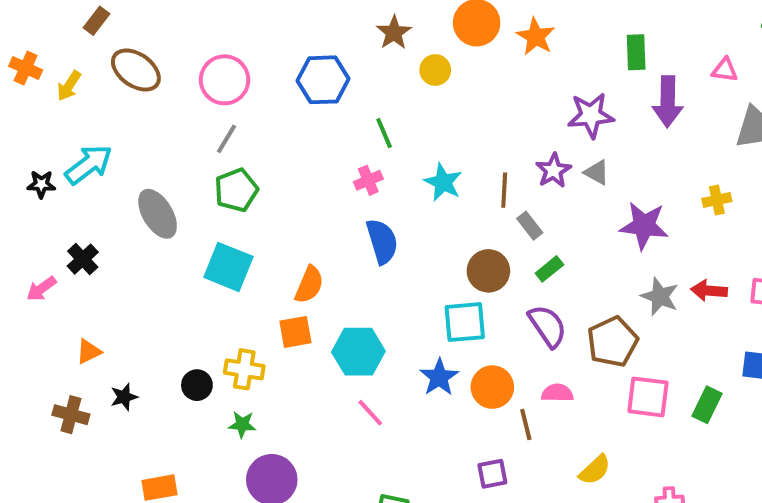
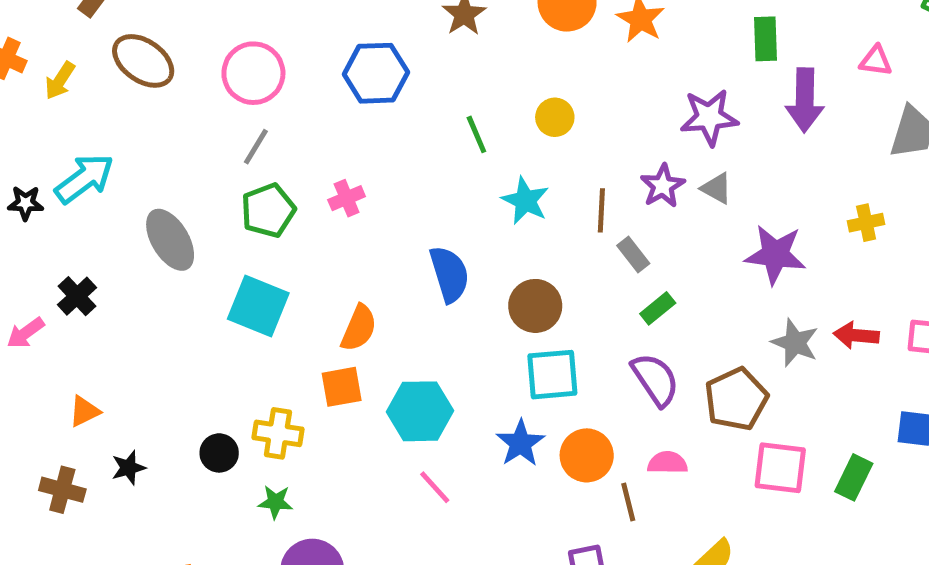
yellow circle: (435, 70) -> (555, 117), moved
green line: (384, 133) -> (476, 134), moved
pink cross: (368, 180) -> (347, 198), moved
brown circle: (488, 271) -> (535, 306), moved

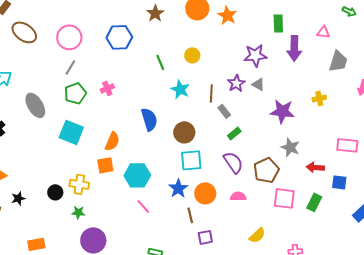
red arrow: (856, 335) -> (315, 167), moved
brown line: (628, 502) -> (190, 215), moved

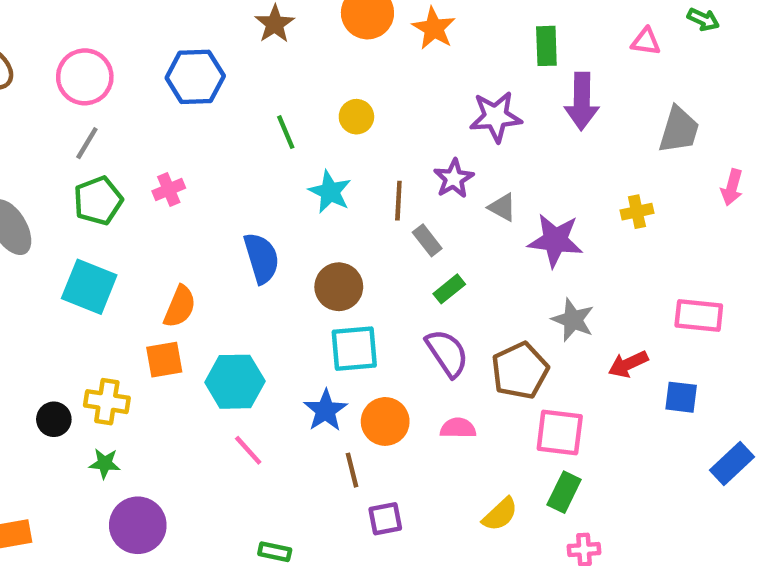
pink triangle: (323, 32) -> (646, 42), moved
gray triangle: (258, 84) -> (502, 207), moved
red arrow: (315, 167) -> (628, 364), turned -30
green rectangle: (314, 202) -> (564, 492), moved

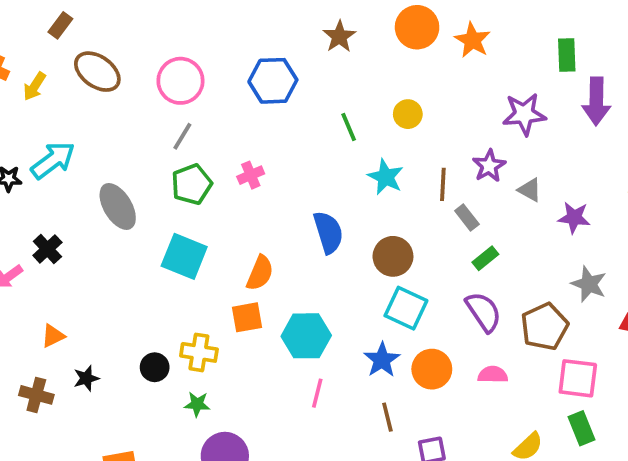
purple star: (555, 240) -> (574, 218), size x0.7
cyan square: (354, 349) -> (406, 308), turned 30
pink line: (248, 450) -> (317, 393), turned 56
brown line: (352, 470) -> (387, 417), moved
green rectangle: (564, 492) -> (581, 428), turned -48

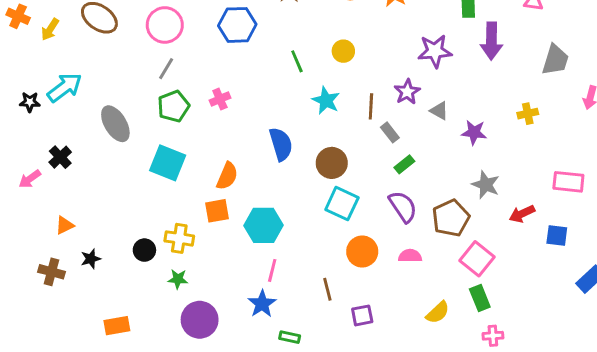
blue star: (382, 360) -> (262, 304), moved
pink square: (578, 378) -> (477, 259), turned 32

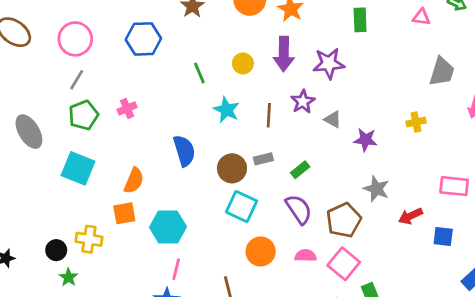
purple arrow: (491, 41) -> (284, 54), moved
gray rectangle: (390, 132) -> (263, 159), moved, turned -66
pink square: (477, 259) -> (344, 264), moved
green star: (178, 279) -> (68, 277), moved, turned 30

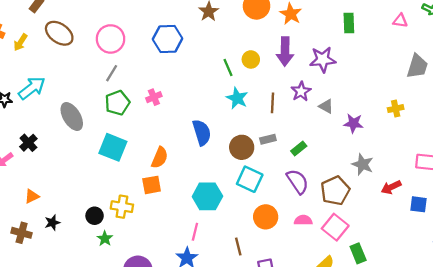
green line: (199, 73) -> (228, 67), moved
cyan hexagon: (168, 227) -> (207, 196), moved

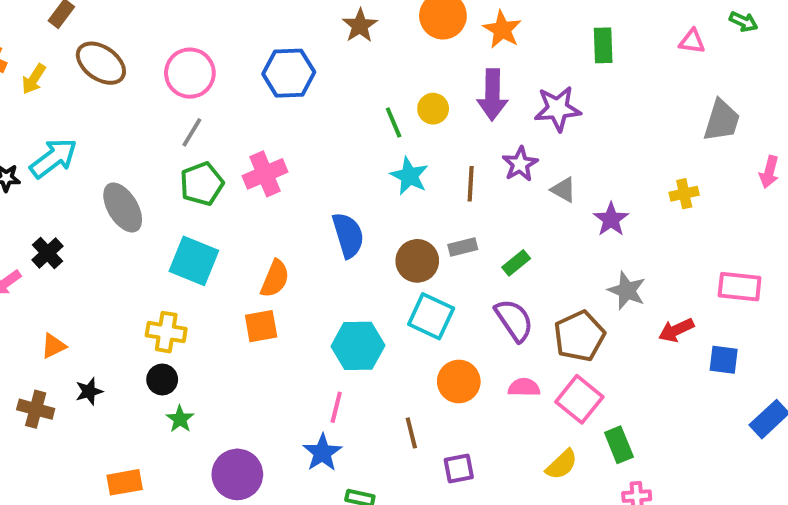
pink cross: (154, 97) -> (265, 174), size x1.5
purple star: (353, 123) -> (611, 219), turned 30
yellow cross: (122, 207) -> (166, 332), moved

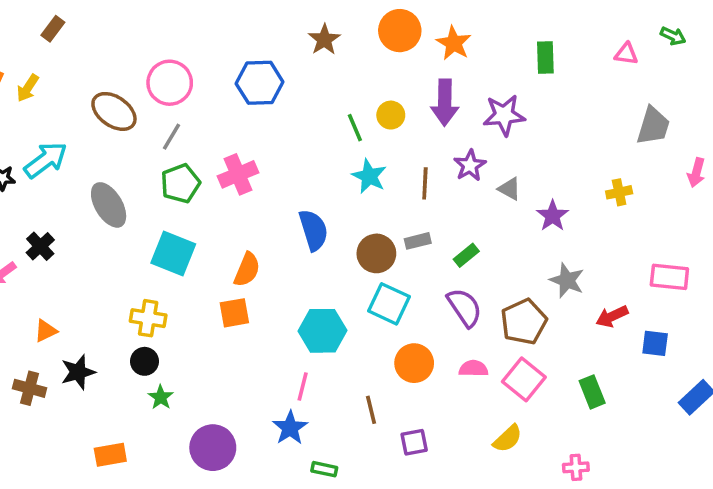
brown ellipse: (101, 63) -> (114, 111), moved
black star: (89, 391) -> (78, 372), size x1.4
green rectangle: (619, 445) -> (592, 392), moved

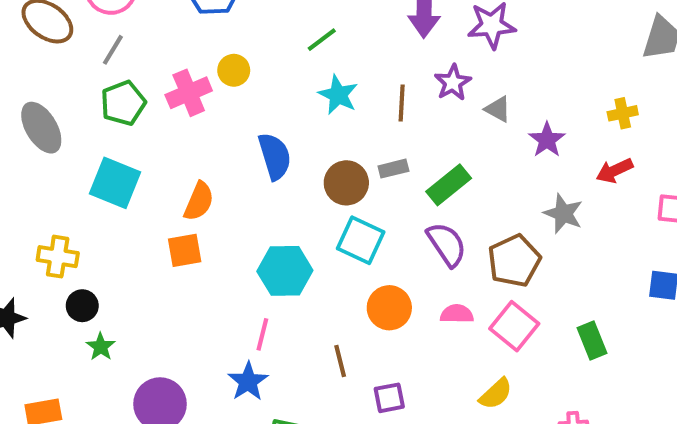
yellow circle: (391, 115) -> (234, 70), moved
green line: (355, 128) -> (322, 40), turned 76
green rectangle: (466, 255) -> (449, 185), size x1.5
red arrow: (612, 316) -> (615, 171), moved
yellow cross: (148, 318) -> (58, 257), moved

